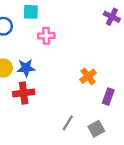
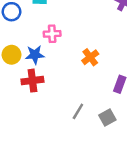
pink cross: (46, 36) -> (52, 34), moved
orange cross: (88, 76) -> (90, 57), moved

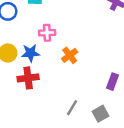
orange cross: (90, 57) -> (70, 55), moved

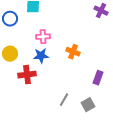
blue star: (30, 53) -> (41, 56), moved
orange cross: (70, 55) -> (73, 52), moved, turned -32

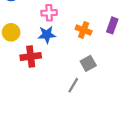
purple rectangle: (98, 78) -> (112, 25), moved
gray square: (88, 105) -> (88, 63), moved

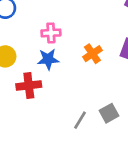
orange cross: (84, 30) -> (92, 54), turned 35
gray square: (88, 63) -> (109, 113), moved

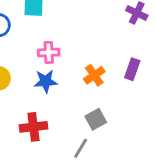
red cross: (29, 86) -> (33, 127), moved
gray square: (109, 113) -> (96, 119), moved

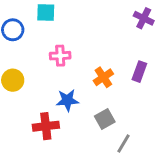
blue star: (46, 81) -> (67, 100), moved
gray line: (81, 148) -> (124, 143), moved

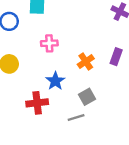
blue star: (67, 100) -> (55, 81), turned -30
gray line: (124, 143) -> (76, 117), moved, turned 42

